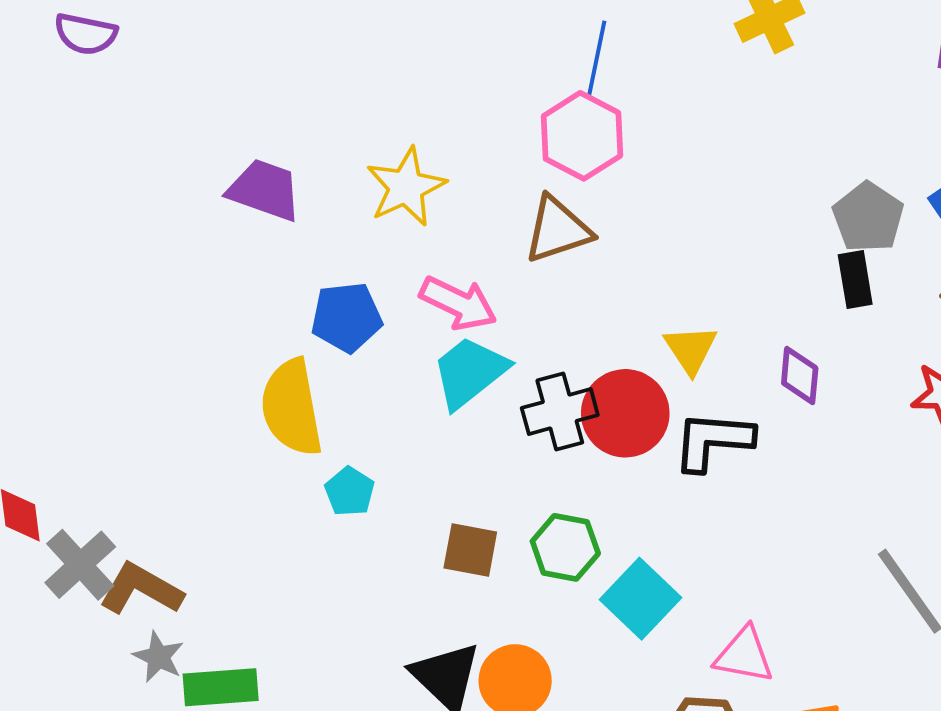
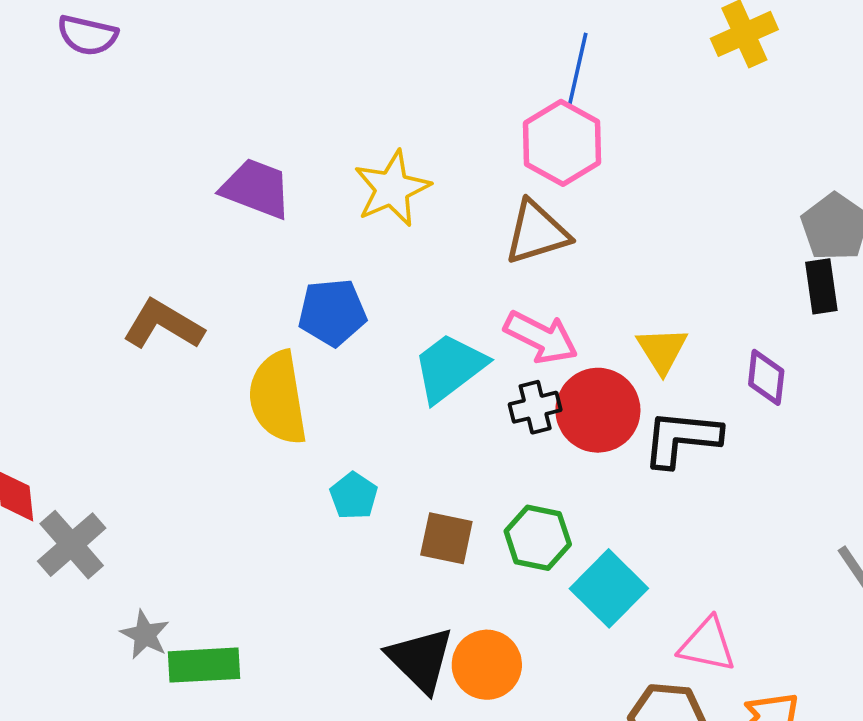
pink arrow: (458, 303) -> (541, 337), moved
black cross: (560, 412) -> (535, 407), size x0.7
cyan pentagon: (350, 492) -> (354, 496), moved
brown L-shape: (141, 589) -> (163, 325), moved

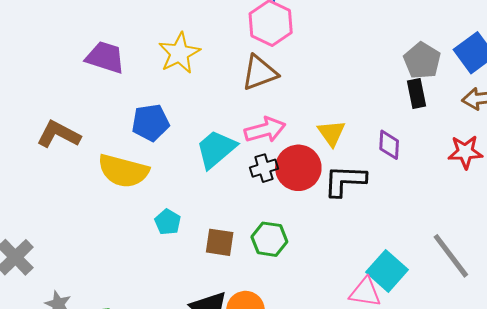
pink arrow: (541, 337) -> (265, 130), turned -39
yellow semicircle: (278, 398) -> (123, 171), turned -63
cyan square: (609, 588) -> (387, 271), moved

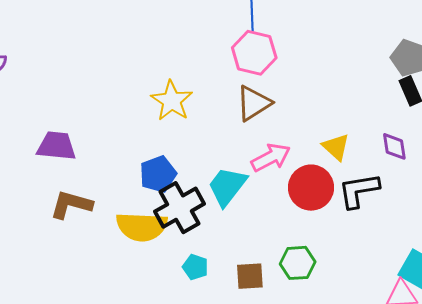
purple trapezoid: (105, 57) -> (57, 146), moved
black cross: (264, 168) -> (179, 208), moved, size x1.8

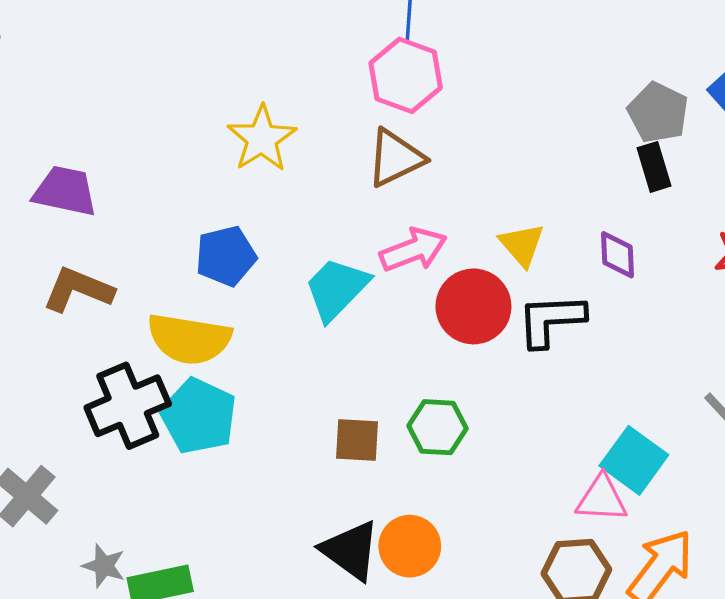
black cross: (179, 208) -> (128, 406), moved
cyan pentagon: (195, 267) -> (199, 416), moved, size x1.8

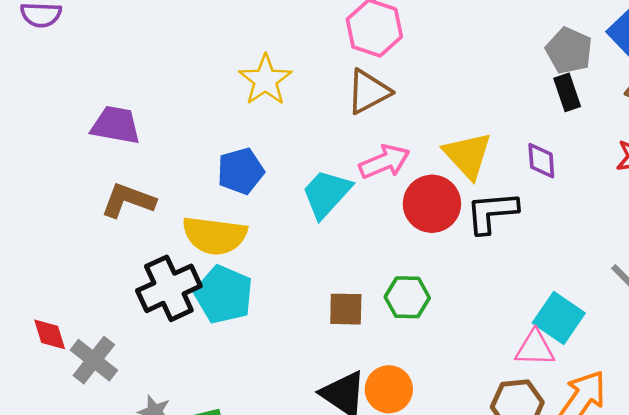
yellow triangle: (522, 245) -> (468, 155), size x1.4

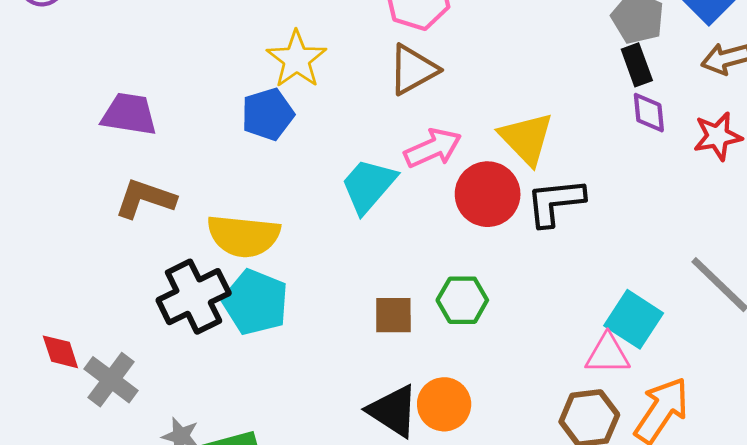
purple diamond: (541, 161) -> (649, 113), moved
blue pentagon: (241, 171) -> (268, 114), moved

